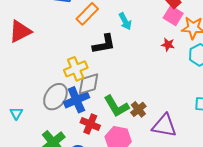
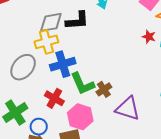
red star: (168, 45) -> (149, 37), moved
gray diamond: (89, 84) -> (51, 22), moved
blue cross: (76, 100) -> (63, 64), moved

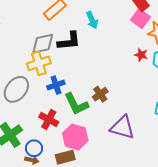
blue cross: (63, 64) -> (56, 85), size x0.7
brown cross: (104, 89) -> (100, 94), moved

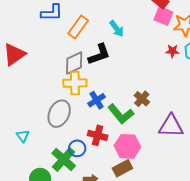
yellow cross: (39, 63) -> (75, 83), turned 30
blue circle: (34, 148) -> (77, 148), moved

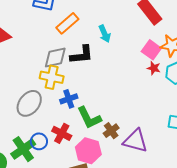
pink square: (163, 16) -> (151, 50), moved
brown cross: (142, 99) -> (111, 131), moved

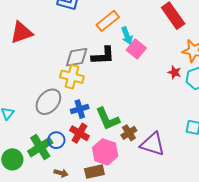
orange rectangle: (67, 23) -> (108, 21), moved
pink square: (151, 50) -> (136, 49), moved
blue cross: (69, 99) -> (80, 109), moved

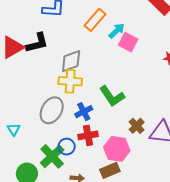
cyan arrow: (127, 36) -> (117, 31), turned -102
black L-shape: (103, 56) -> (37, 43), moved
green L-shape: (108, 119) -> (112, 96), moved
red cross: (79, 133) -> (88, 135), turned -30

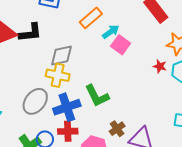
blue cross: (84, 112) -> (67, 107), size x1.5

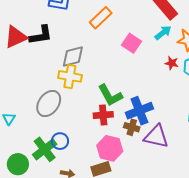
cyan arrow: (111, 32) -> (163, 33), moved
blue cross: (67, 107) -> (139, 111), moved
brown cross: (117, 129) -> (132, 127), turned -35
red cross: (68, 131) -> (103, 115), moved

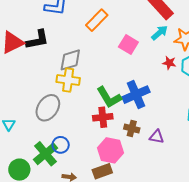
blue cross: (139, 111) -> (136, 95), moved
purple triangle: (156, 136) -> (157, 137), size x0.6

